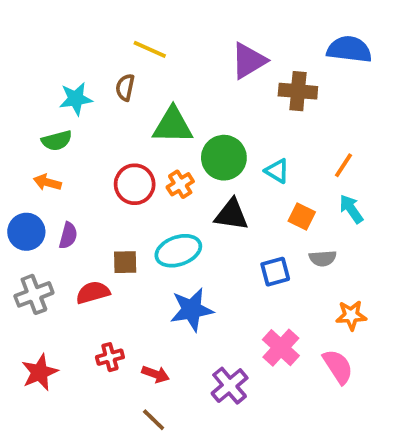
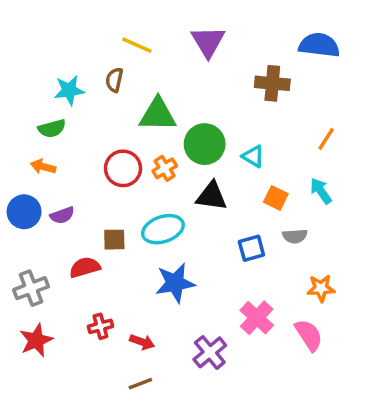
purple triangle: (249, 61) -> (208, 42), moved, turned -30
orange line: (344, 165) -> (326, 139), moved
purple semicircle: (68, 236) -> (62, 215), turned 55
gray cross: (34, 294) -> (31, 288), moved
brown line: (154, 420) -> (140, 384), turned -65

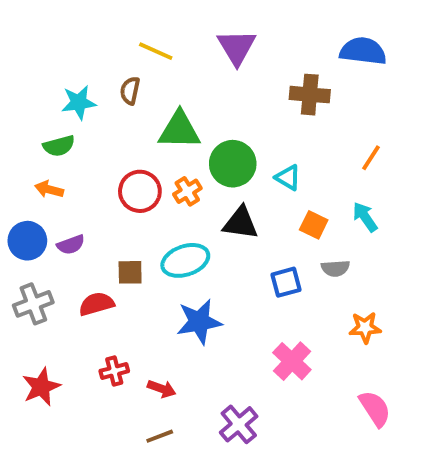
gray cross: (31, 288) -> (33, 304), moved
pink semicircle: (309, 335) -> (375, 409), moved
purple cross: (210, 352) -> (239, 424), moved

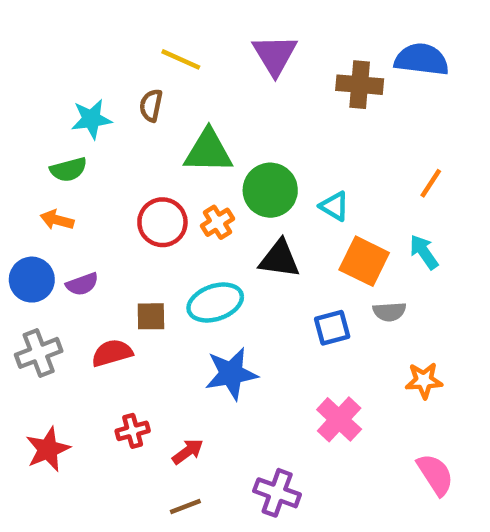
brown cross: (310, 95) -> (360, 85), moved
orange square: (314, 225) -> (364, 261), size x1.5
red arrow: (162, 389) -> (188, 452), turned -56
purple cross: (239, 424) -> (277, 493), turned -30

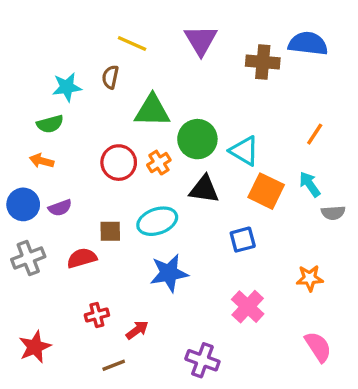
cyan triangle: (334, 206) -> (244, 151), size x1.4
gray semicircle: (389, 312) -> (333, 213), moved
red star: (48, 449) -> (35, 347), moved
brown line: (185, 507) -> (114, 365), moved

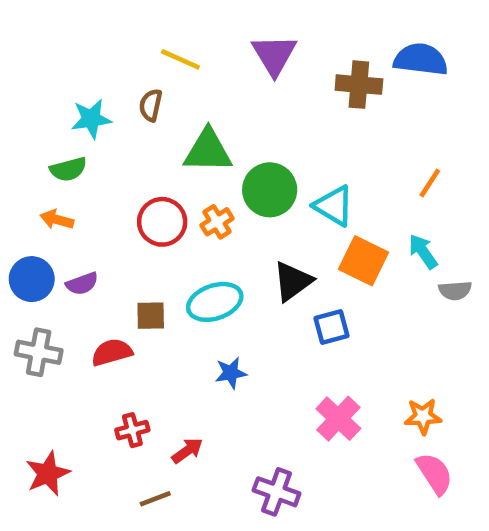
black triangle: (204, 189) -> (293, 281), moved, turned -44
gray cross: (28, 258) -> (39, 352), turned 32
blue star: (169, 273) -> (231, 373), size x0.6
orange star: (310, 278) -> (423, 416), moved

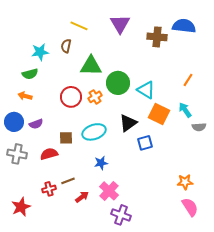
pink cross: (338, 419) -> (109, 191), moved
red cross: (132, 430) -> (49, 189), moved
brown line: (155, 499) -> (68, 181), moved

